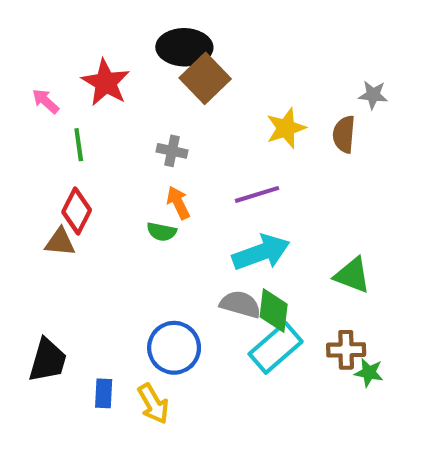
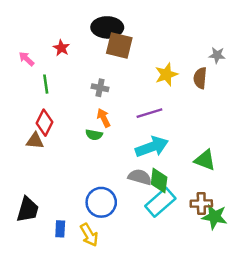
brown square: (205, 78) -> (119, 46), turned -32
red star: (106, 83) -> (61, 48), size x0.6
green star: (369, 373) -> (215, 217), size x1.5

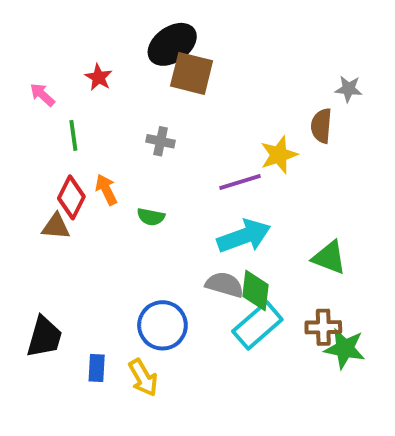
black ellipse: (107, 27) -> (172, 44), turned -36
yellow star: (166, 74) -> (279, 155), moved
orange arrow: (104, 118) -> (106, 190), moved

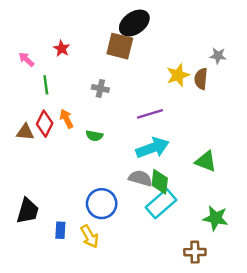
black ellipse: (172, 44) -> (134, 23), moved
yellow star: (279, 155) -> (178, 75), moved
brown triangle: (56, 226) -> (25, 132), moved
brown cross: (323, 327) -> (195, 252), moved

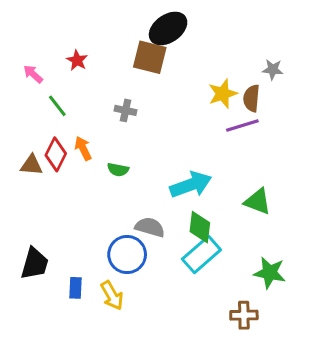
green line: (46, 85) -> (57, 106), turned -30
purple line: (150, 114) -> (242, 126), moved
gray semicircle: (140, 178) -> (150, 227), moved

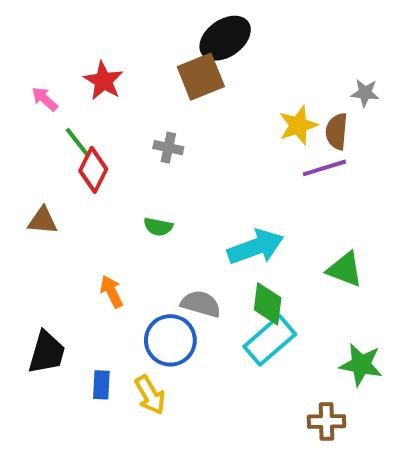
brown square: (150, 57) -> (201, 77), turned -36
red star: (77, 60) -> (103, 81), size x1.4
orange arrow: (83, 148) -> (112, 292), moved
red diamond: (56, 154) -> (93, 170), moved

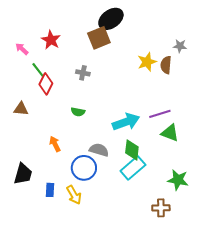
purple line: (324, 168) -> (160, 114), moved

